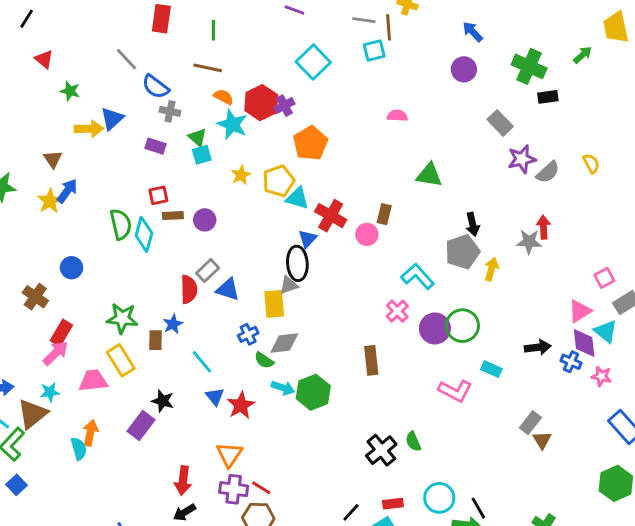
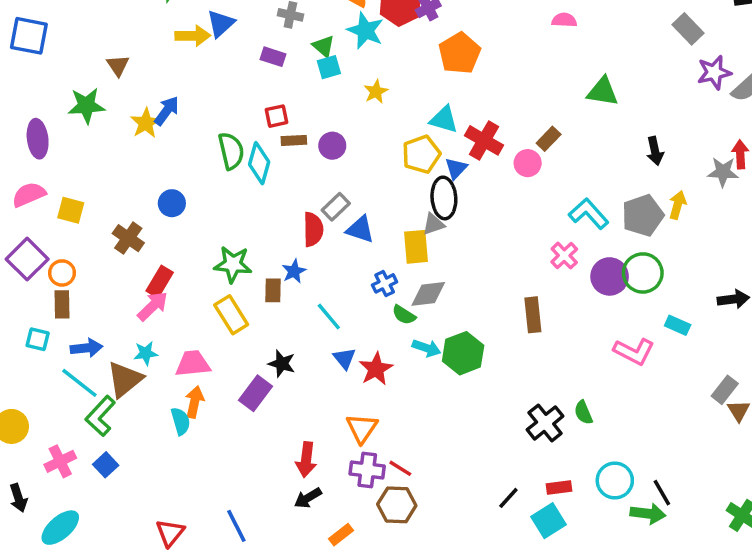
brown triangle: (53, 159) -> (118, 65), moved
yellow pentagon: (279, 181) -> (421, 154), moved
brown rectangle: (384, 214) -> (549, 139), turned 30
gray pentagon: (462, 252) -> (643, 215), moved
pink trapezoid: (93, 381) -> (193, 364), moved

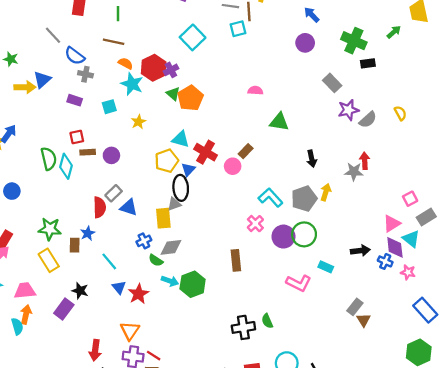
pink semicircle: (564, 20) -> (255, 90), moved
green triangle: (324, 46) -> (173, 94), moved
black cross: (545, 423) -> (243, 327), turned 30

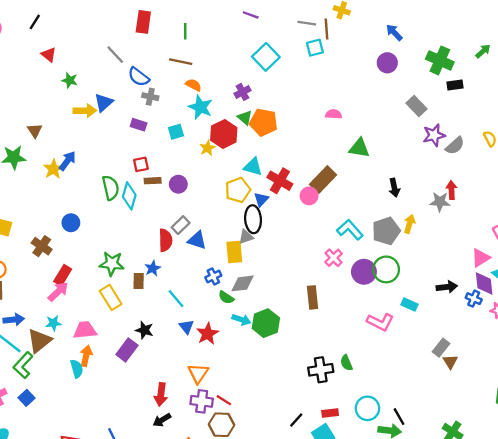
red hexagon: (154, 68) -> (224, 134), moved
orange pentagon: (190, 98) -> (264, 122), turned -30
brown rectangle: (246, 151) -> (323, 180), size x1.6

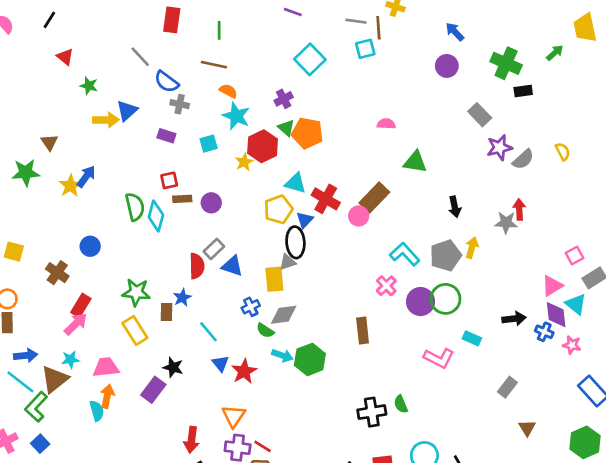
brown triangle: (450, 362) -> (527, 428), moved

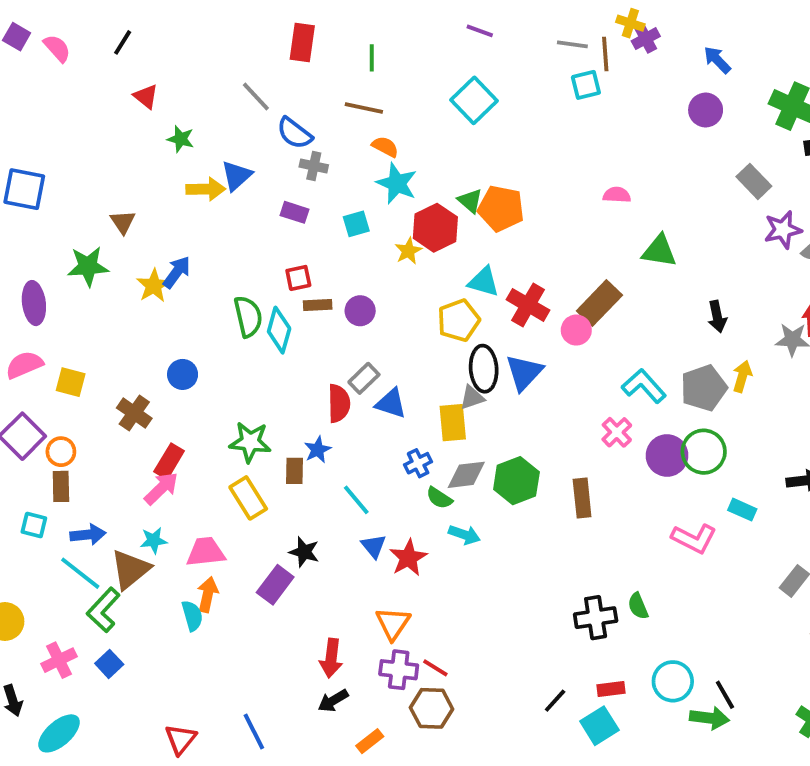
cyan square: (310, 59) -> (474, 100), moved
purple cross: (284, 99) -> (646, 39), moved
blue triangle: (305, 220) -> (524, 373), moved, size x1.5
green hexagon: (310, 359) -> (516, 481), moved

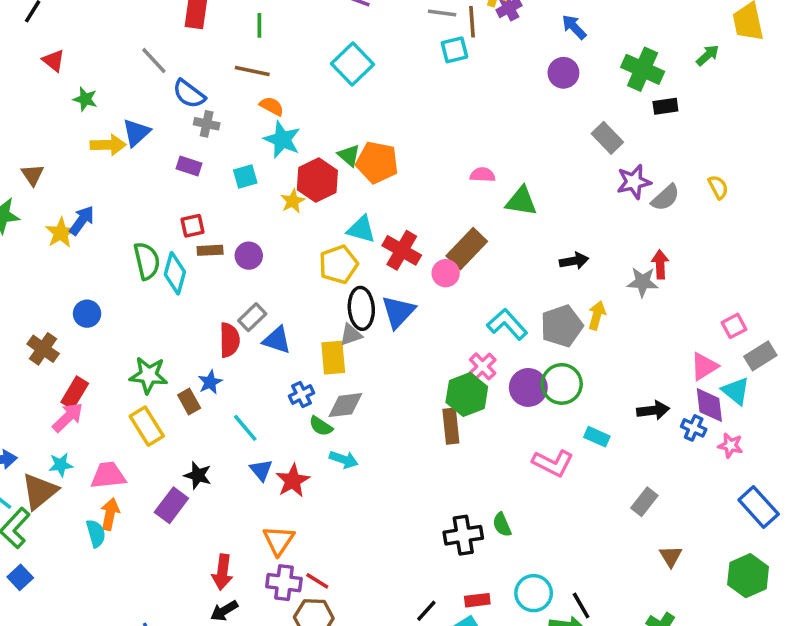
pink semicircle: (617, 195) -> (483, 175), moved
black arrow: (717, 317) -> (574, 261), turned -88
brown rectangle: (294, 471) -> (189, 402), turned -30
green hexagon: (516, 481) -> (467, 395), moved

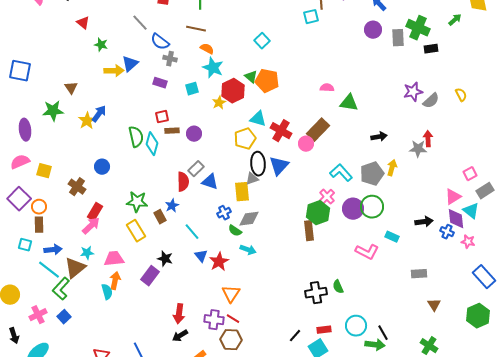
cyan square: (352, 64) -> (262, 41), moved, size x0.7
gray rectangle: (607, 138) -> (398, 38), moved, turned 42
gray rectangle: (644, 502) -> (419, 274), turned 49
orange triangle: (279, 540) -> (231, 294), moved

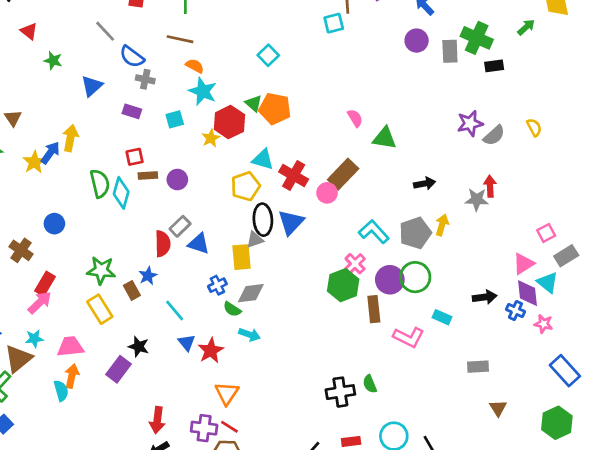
yellow arrow: (114, 71) -> (70, 138), moved, turned -78
pink semicircle: (327, 88) -> (355, 118), turned 56
brown rectangle: (309, 231) -> (374, 309), moved

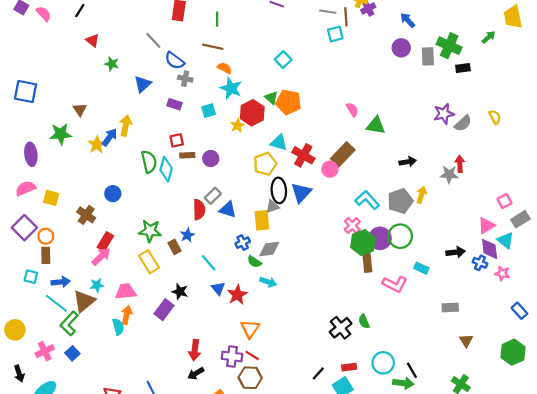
green hexagon: (343, 285) -> (363, 243), moved
blue rectangle: (565, 371) -> (519, 311), size x0.7
black cross: (340, 392) -> (341, 328), turned -30

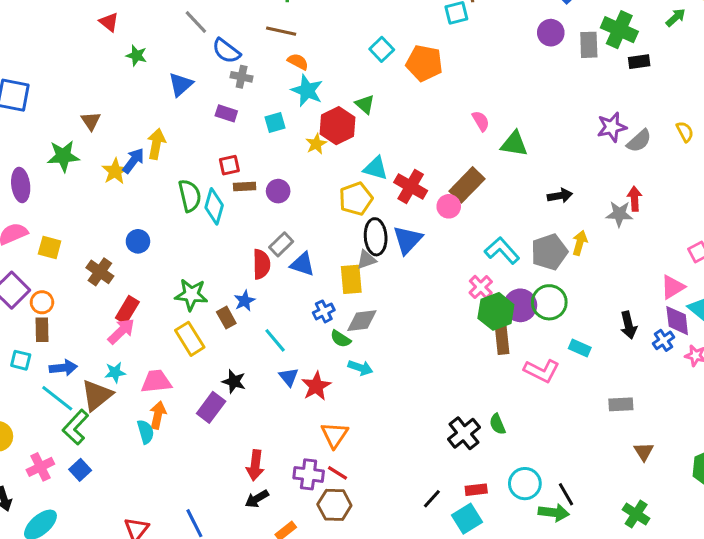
orange pentagon: (288, 102) -> (424, 63), moved
black arrow: (456, 252) -> (628, 325), turned 84
blue cross: (480, 263) -> (663, 340), turned 32

